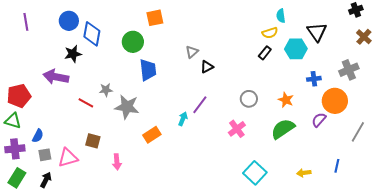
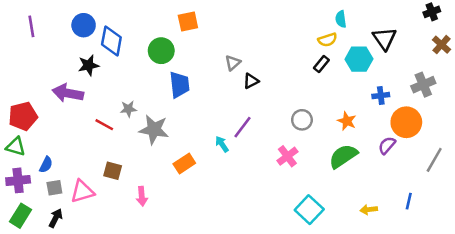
cyan arrow: (183, 119) -> (222, 144), turned -56

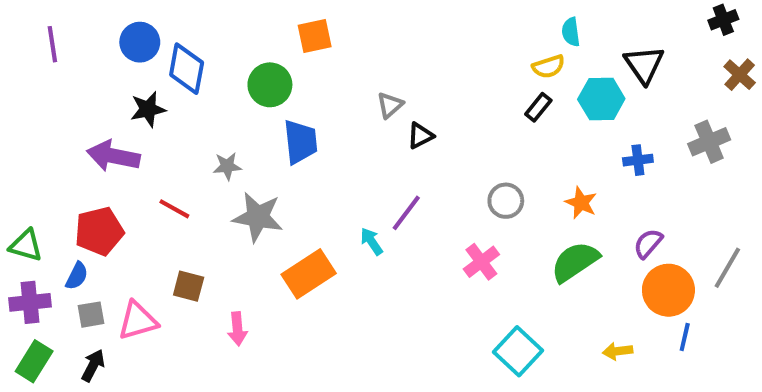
gray star: (128, 109) -> (227, 166), moved
red pentagon: (23, 116) -> (99, 231), moved
orange circle: (406, 122) -> (668, 290), moved
orange rectangle: (184, 163) -> (309, 274), size x1.4

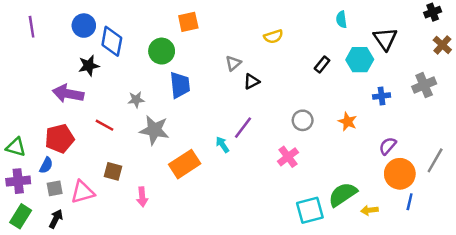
yellow semicircle: (548, 67) -> (273, 36), moved
green semicircle: (575, 262) -> (343, 194), moved
cyan square: (518, 351) -> (310, 210), turned 32

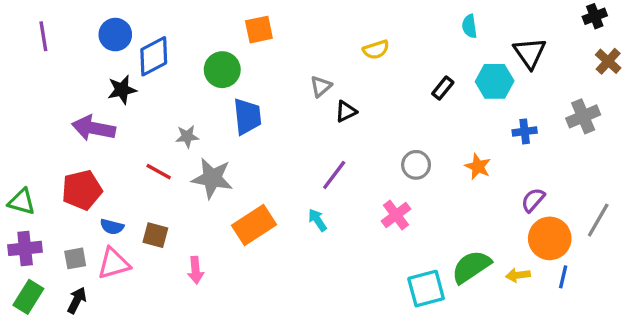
blue diamond: (112, 41) -> (154, 56), turned 52
red line: (104, 125) -> (159, 172), moved
cyan arrow: (222, 145) -> (317, 220), moved
blue semicircle: (46, 165) -> (112, 227), moved, turned 77
yellow arrow: (369, 210) -> (518, 275), moved

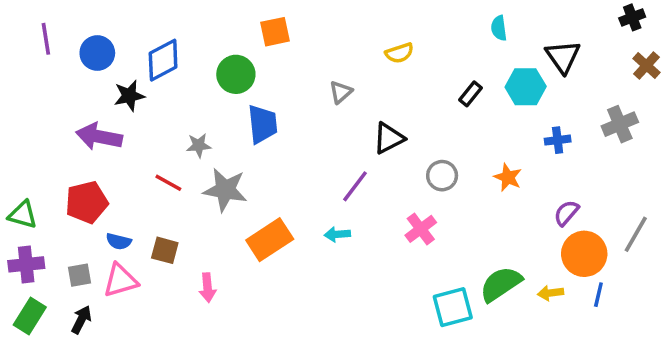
blue circle: (115, 35) -> (97, 53), moved
black triangle: (346, 111) -> (389, 138), moved, size x1.4
cyan arrow: (317, 220) -> (337, 234), turned -60

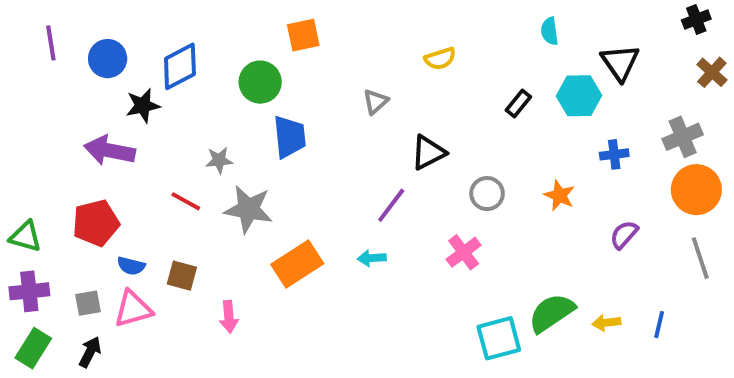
gray line: (636, 234) -> (700, 258), turned -48
orange circle: (584, 254) -> (696, 190), moved

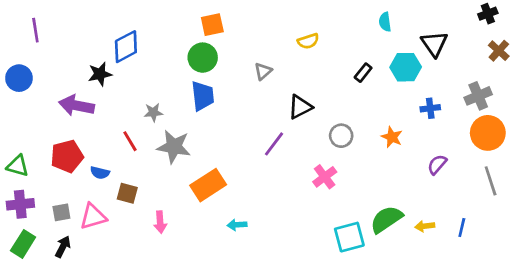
blue circle: (108, 59) -> (19, 78), moved
green circle: (260, 82) -> (203, 58), moved
red line: (186, 201) -> (130, 141), turned 30
cyan arrow: (372, 258) -> (237, 225), moved
blue semicircle: (131, 266) -> (100, 173), moved

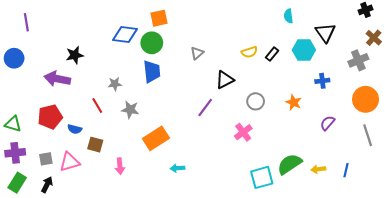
yellow semicircle: (308, 41) -> (249, 52), moved
blue diamond: (126, 47) -> (125, 35), moved, turned 35
gray cross: (478, 96) -> (358, 60), moved
gray star: (174, 147) -> (130, 110), size x0.7

